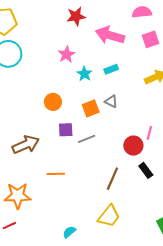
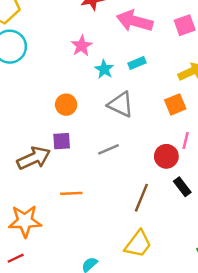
gray triangle: (111, 101) -> (121, 105), moved, size x1.6
orange square: (91, 108) -> (175, 104), moved
purple square: (66, 130) -> (62, 141), moved

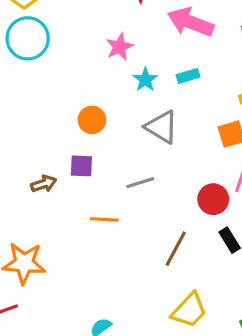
brown arrow: (34, 158) -> (44, 184), size x0.6
orange line: (71, 193) -> (104, 219), moved
yellow trapezoid: (138, 244) -> (189, 310), moved

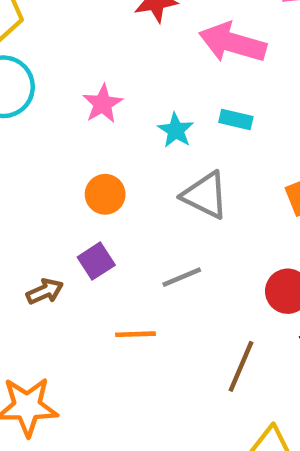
pink star: (120, 47) -> (103, 104), moved
cyan rectangle: (188, 76) -> (236, 119), turned 35
purple square: (81, 166) -> (96, 261), turned -30

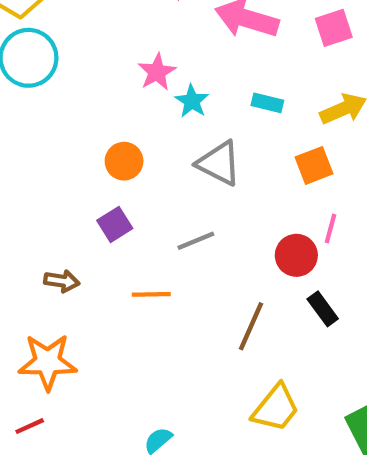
pink star: (103, 104) -> (157, 72), moved
cyan rectangle: (236, 119) -> (267, 103), moved
brown arrow: (45, 291) -> (62, 281), moved, turned 32

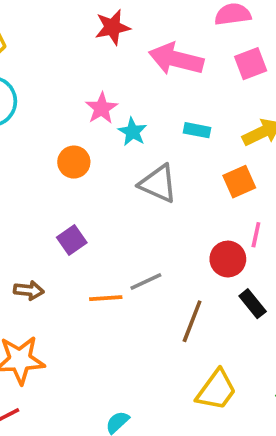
orange circle: (124, 161) -> (74, 162), moved
gray line: (196, 241) -> (146, 281), moved

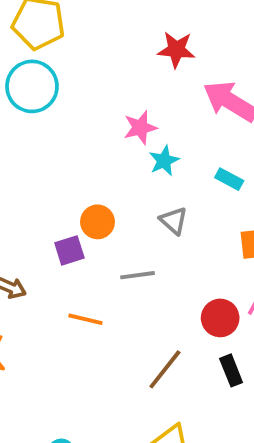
orange circle: (74, 162) -> (97, 222), moved
gray triangle: (158, 184) -> (174, 221), size x0.7
gray line: (146, 281) -> (137, 275), moved

